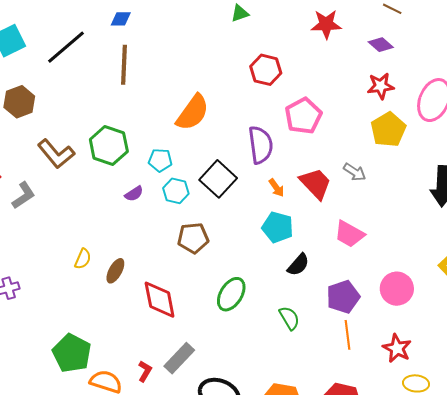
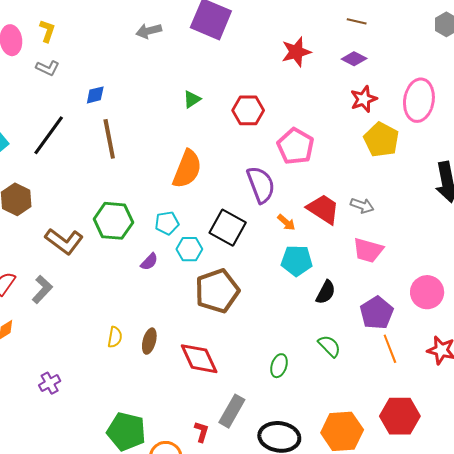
green triangle: (240, 13) -> (192, 99), moved
gray arrow: (355, 172) -> (362, 206), moved
brown pentagon: (193, 238) -> (217, 291), size x1.4
green ellipse: (231, 294) -> (279, 366), moved, size x0.7

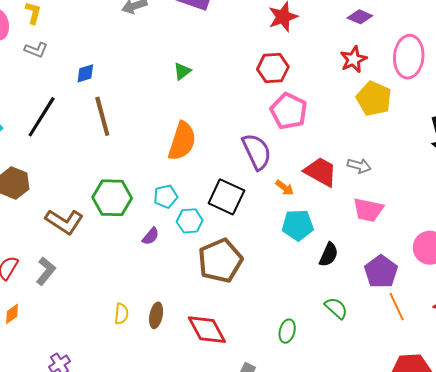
purple diamond: (354, 59) -> (360, 17), moved
red hexagon: (248, 110) -> (273, 68), moved

